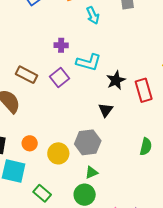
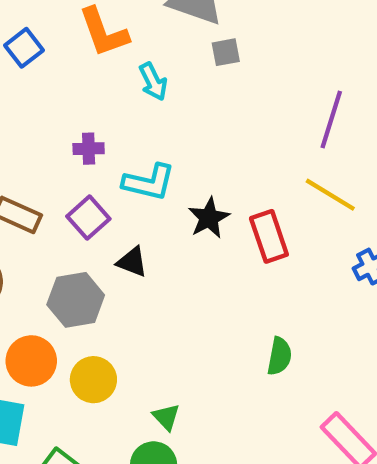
black triangle: (106, 110) -> (132, 262), moved, turned -42
gray hexagon: (88, 142) -> (76, 300), moved
orange circle: (30, 143) -> (31, 361), size x1.5
green triangle: (91, 172) -> (166, 417), turned -48

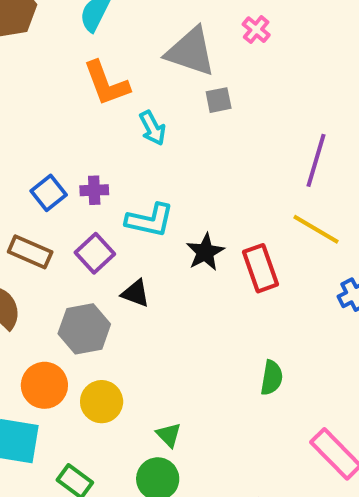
blue square: (24, 48) -> (49, 193), moved

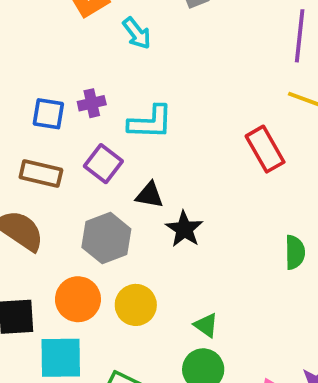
blue square: (49, 193) -> (48, 114), turned -32
black star: (205, 252) -> (184, 229), moved

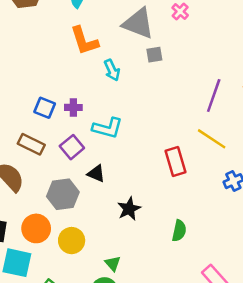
black star: (184, 229) -> (129, 209), moved

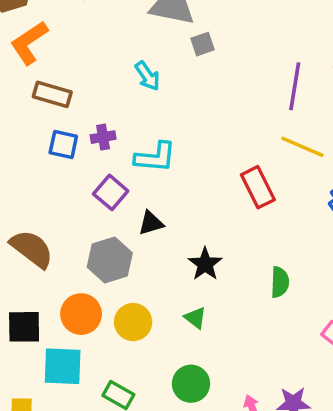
orange L-shape: (84, 41) -> (29, 43), moved, turned 84
brown rectangle: (31, 144) -> (52, 94), moved
black triangle: (96, 174) -> (151, 223), turned -30
green triangle: (113, 263) -> (195, 318), moved

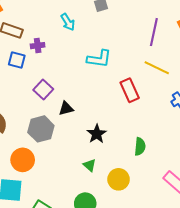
purple cross: (103, 137) -> (38, 46), moved
cyan L-shape: (155, 157) -> (99, 59), moved
yellow circle: (133, 322) -> (119, 179), moved

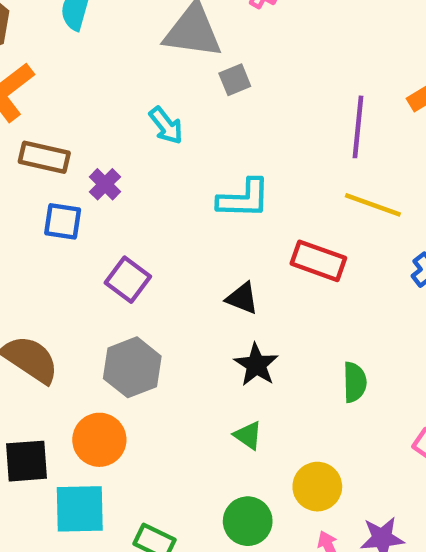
purple cross: (38, 46) -> (105, 184), turned -32
red rectangle: (130, 90) -> (318, 261), turned -40
black triangle: (66, 108) -> (242, 298), moved, turned 42
yellow circle: (119, 179) -> (317, 487), moved

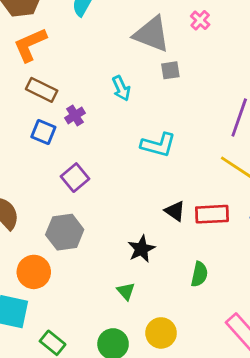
red rectangle: (318, 261) -> (212, 214), moved, turned -36
black triangle: (242, 298) -> (175, 211), moved

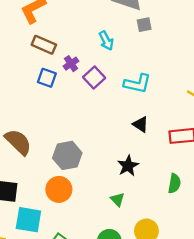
purple square: (75, 178) -> (94, 77), moved
black triangle: (175, 211) -> (141, 124), moved
orange circle: (34, 272) -> (59, 189), moved

